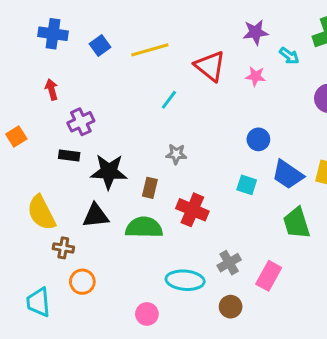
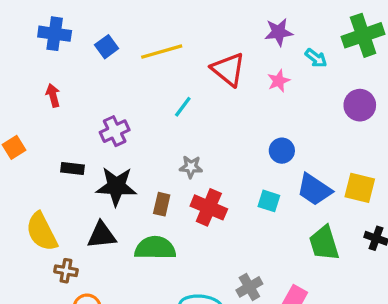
pink star: (255, 76) -> (279, 81), turned -30
purple cross: (81, 122) -> (115, 131), moved
red cross: (192, 210) -> (209, 207), moved

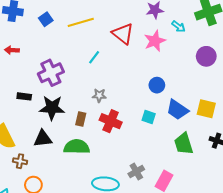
pink star: (279, 81) -> (155, 41), size x1.5
red arrow: (53, 95) -> (12, 50), turned -72
purple cross: (115, 131) -> (51, 73), size x1.4

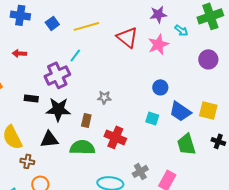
cyan line: (94, 57) -> (75, 55), moved
red cross: (111, 121) -> (115, 137), moved

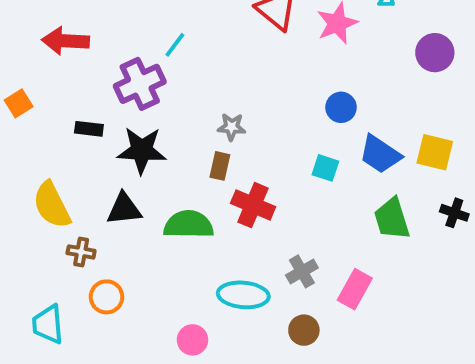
red arrow: (19, 53) -> (65, 41), size x1.6
brown rectangle: (86, 120) -> (220, 166), moved

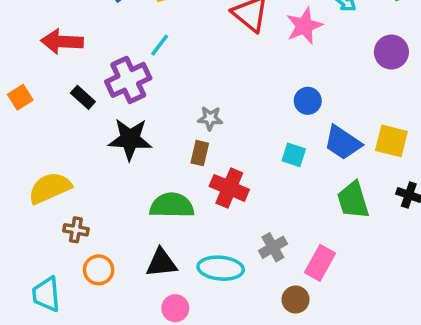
black rectangle: (89, 129) -> (83, 97), moved, turned 35
yellow semicircle: (52, 205) -> (50, 188), turned 93
black triangle: (124, 209) -> (161, 263), moved
brown circle: (304, 330) -> (296, 300), moved

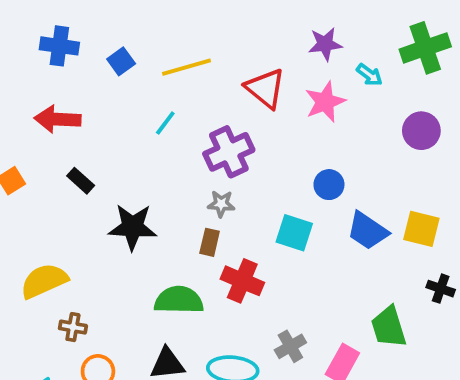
purple cross: (128, 80) -> (229, 152), moved
cyan square: (294, 155) -> (294, 233), moved, size x1.4
green trapezoid: (353, 200) -> (389, 327), moved

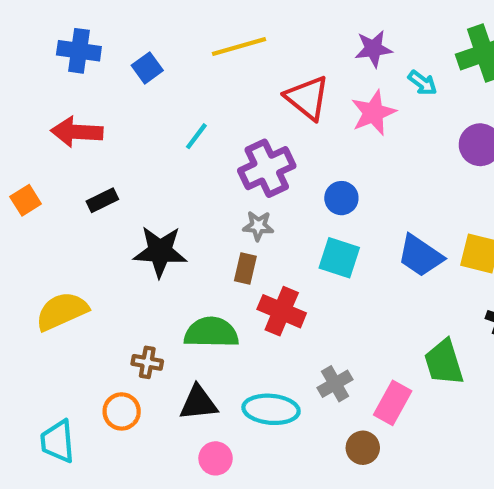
yellow line: (187, 67) -> (239, 47), moved
black rectangle: (81, 181) -> (102, 200), turned -68
blue circle: (329, 185) -> (341, 198), moved
brown cross: (73, 327) -> (147, 362), moved

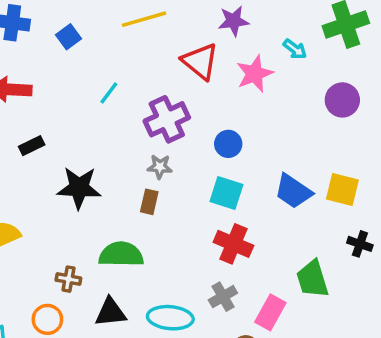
purple star: (373, 49) -> (233, 21), moved
red cross: (282, 311) -> (233, 244), moved

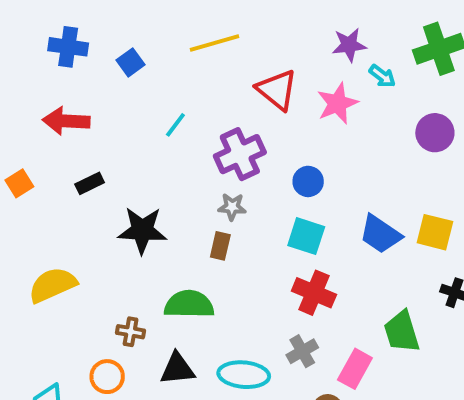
purple star: (233, 21) -> (349, 45), moved

